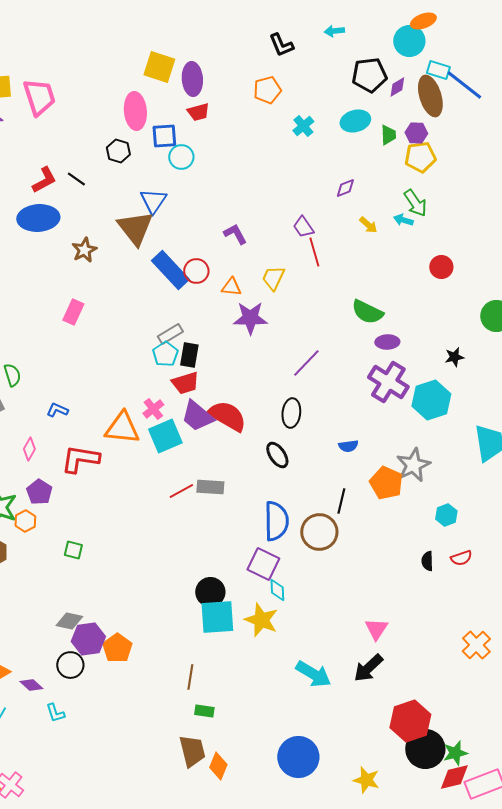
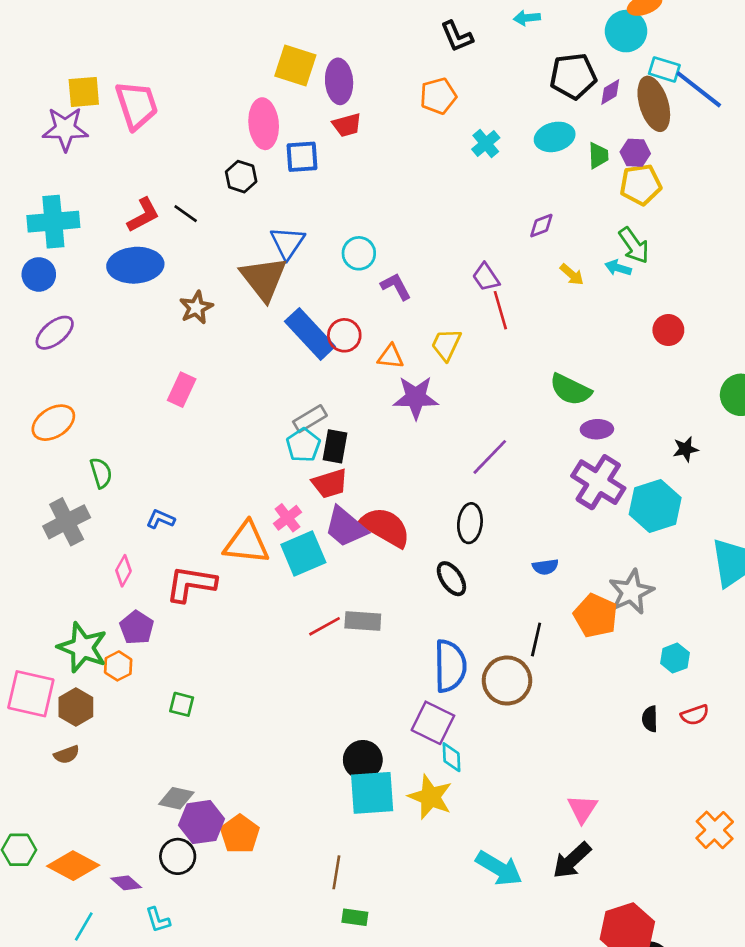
cyan circle: (181, 157) -> (359, 253), moved

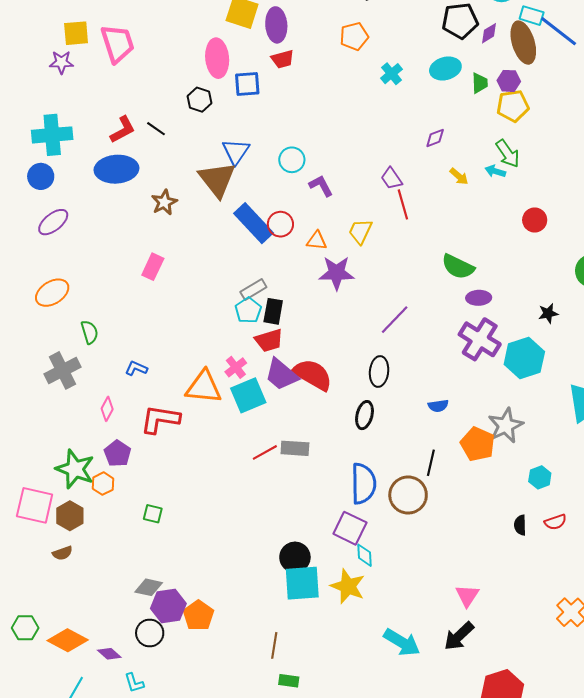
purple star: (65, 129) -> (61, 62), size x0.7
black ellipse: (451, 579) -> (364, 415), turned 48

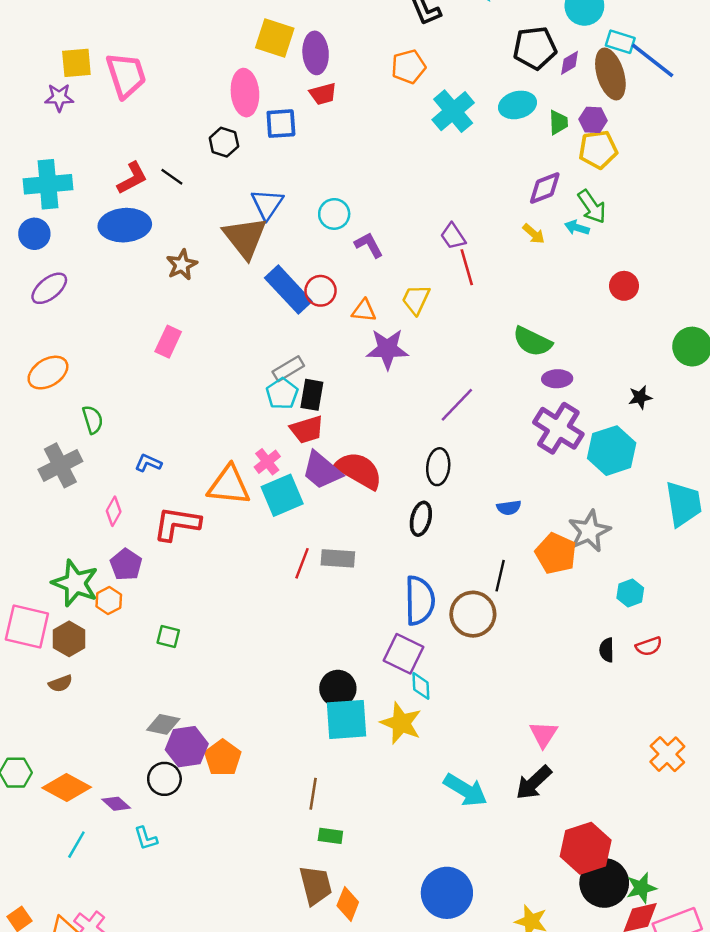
cyan cross: (391, 74) -> (453, 111), size x1.6
purple diamond: (435, 138) -> (545, 188), moved, size x1.4
red line: (265, 452) -> (302, 563), turned -40

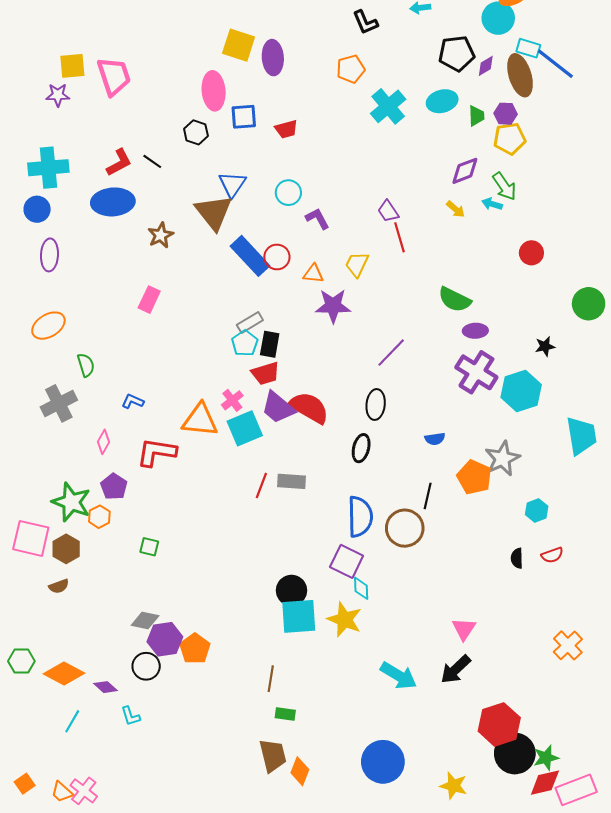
red trapezoid: (323, 94) -> (286, 129), moved
purple ellipse: (49, 288) -> (49, 255), turned -48

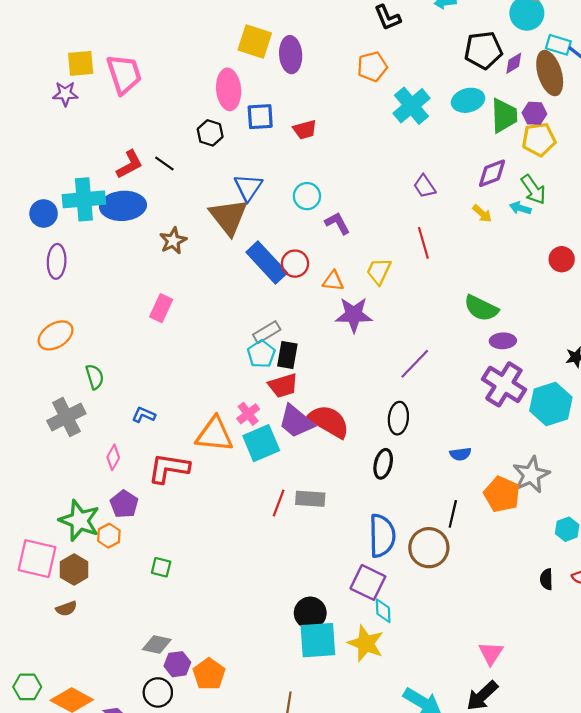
green trapezoid: (476, 116) -> (504, 116), size x1.6
cyan cross: (48, 168) -> (84, 199), moved
purple trapezoid: (388, 211) -> (425, 186), moved
purple hexagon: (165, 639) -> (177, 664), size x0.7

